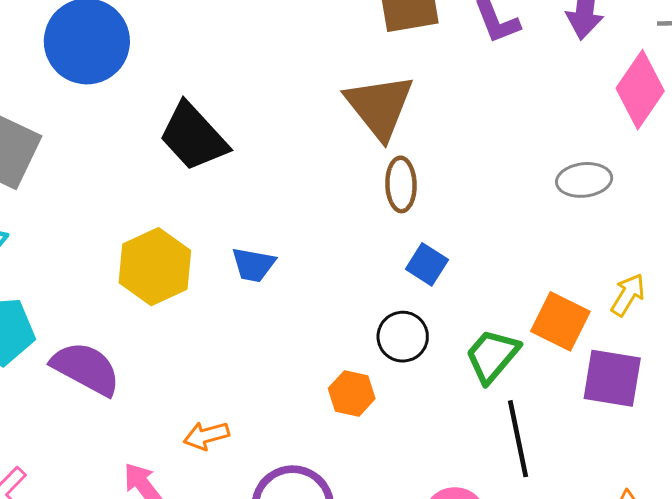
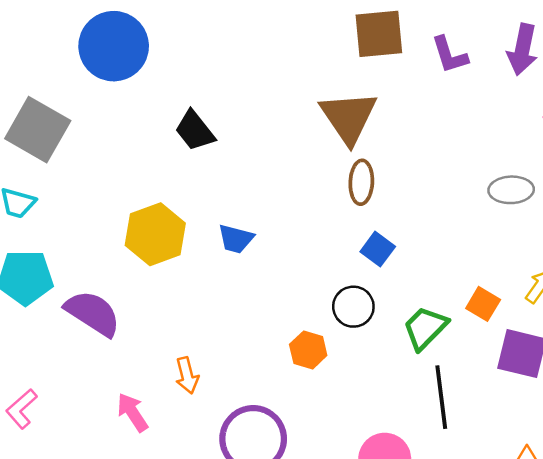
black trapezoid: (193, 137) -> (195, 131), size x0.7
orange square: (560, 321) -> (483, 304), size x0.7
orange arrow: (206, 436) -> (187, 375), turned -93

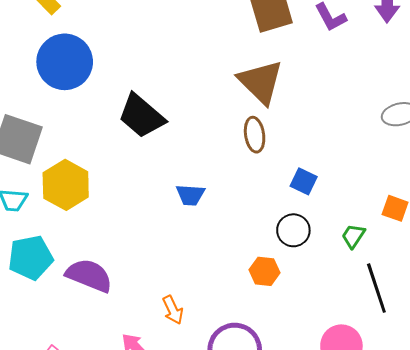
black trapezoid: (195, 131) -> (141, 116), size x1.4
brown ellipse: (361, 182) -> (255, 135), moved
yellow hexagon: (155, 234) -> (66, 185), moved
green trapezoid: (425, 328) -> (353, 236), size x0.7

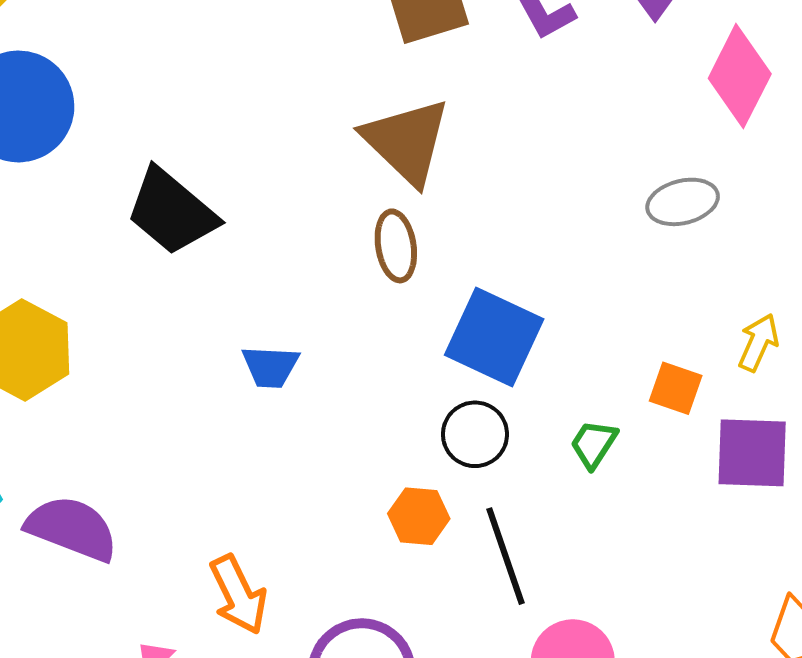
blue square: (304, 181) -> (494, 337), size x1.8
black line: (376, 288) -> (505, 556), moved
orange arrow: (173, 310) -> (238, 595), size x1.4

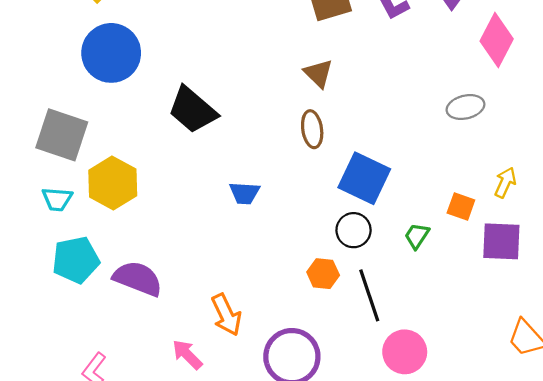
brown triangle: (407, 141) -> (318, 73), size x0.6

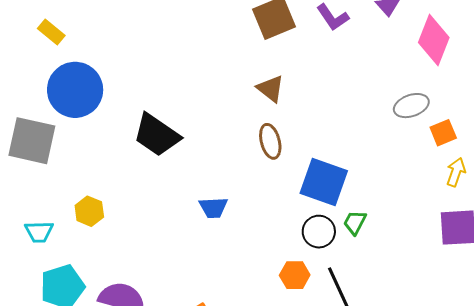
gray square: (62, 135) -> (32, 141), moved
yellow hexagon: (113, 183) -> (89, 211), size x0.6
orange square: (461, 207) -> (443, 133), moved, turned -36
green trapezoid: (417, 236) -> (355, 222), moved

